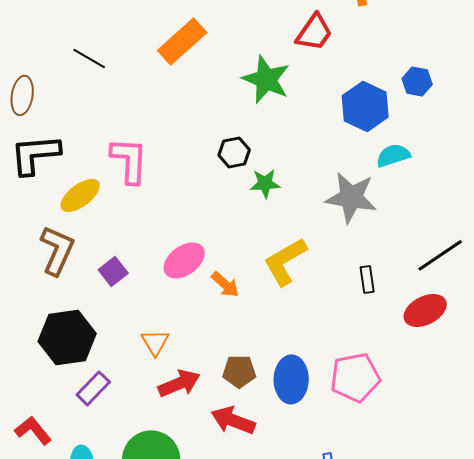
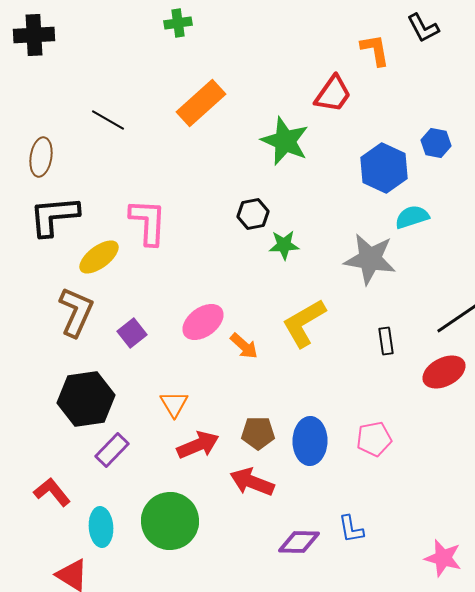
pink pentagon: (355, 377) -> (374, 439), size x0.7

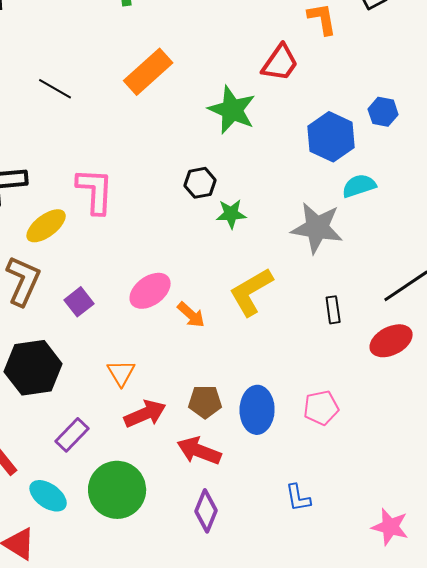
purple rectangle: (112, 450) -> (72, 435), moved
cyan ellipse: (101, 527) -> (48, 496), turned -51
purple diamond: (299, 542) -> (206, 511), moved, turned -69

